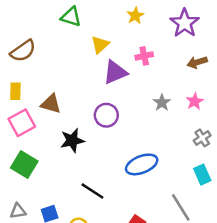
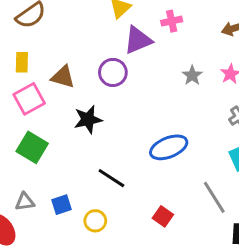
purple circle: (106, 115) -> (113, 72), moved

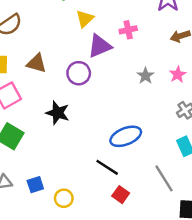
brown triangle: (63, 77) -> (37, 63), moved
black star: (88, 119) -> (58, 113), turned 30
black line: (111, 178) -> (107, 167), moved

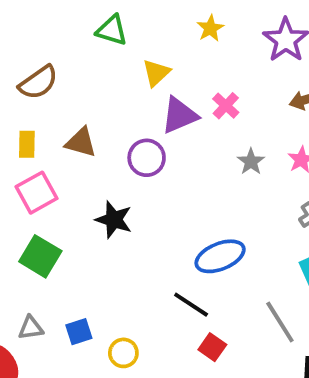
pink cross: (128, 30) -> (226, 106), moved, turned -35

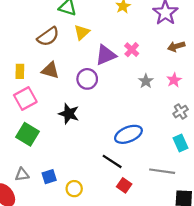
yellow triangle: (156, 73) -> (82, 32), moved
brown semicircle: (38, 82) -> (48, 37), moved
gray line: (280, 322) -> (162, 171), turned -50

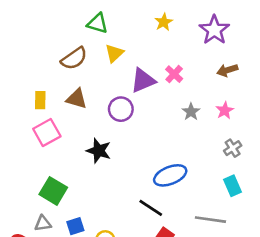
green square: (27, 134) -> (53, 191), moved

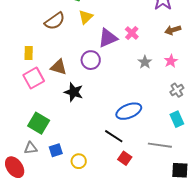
brown triangle: (77, 99) -> (59, 67), moved

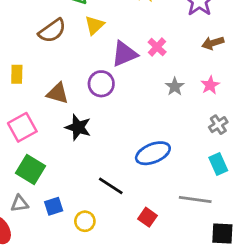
pink square: (34, 78) -> (22, 127), moved
black line: (114, 136) -> (111, 186), moved

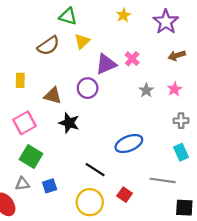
gray cross: (218, 125) -> (181, 121), turned 32
yellow circle: (85, 221) -> (90, 202), moved, size x1.6

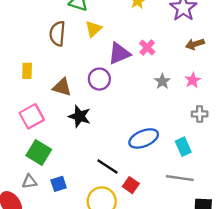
brown semicircle: (48, 46) -> (57, 34), turned 130
cyan rectangle: (181, 152) -> (183, 147), moved
red square: (125, 195) -> (131, 185), moved

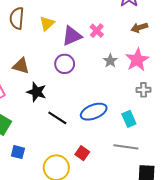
yellow triangle: (94, 29) -> (47, 23), moved
purple circle: (99, 79) -> (65, 64), moved
pink star: (193, 80) -> (137, 60), size x1.6
black line: (108, 166) -> (57, 118), moved
blue square: (59, 184) -> (18, 152), turned 32

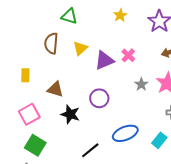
purple circle: (65, 64) -> (99, 98), moved
black line: (57, 118) -> (90, 150), moved, turned -72
cyan rectangle: (129, 119) -> (159, 140), turned 63

